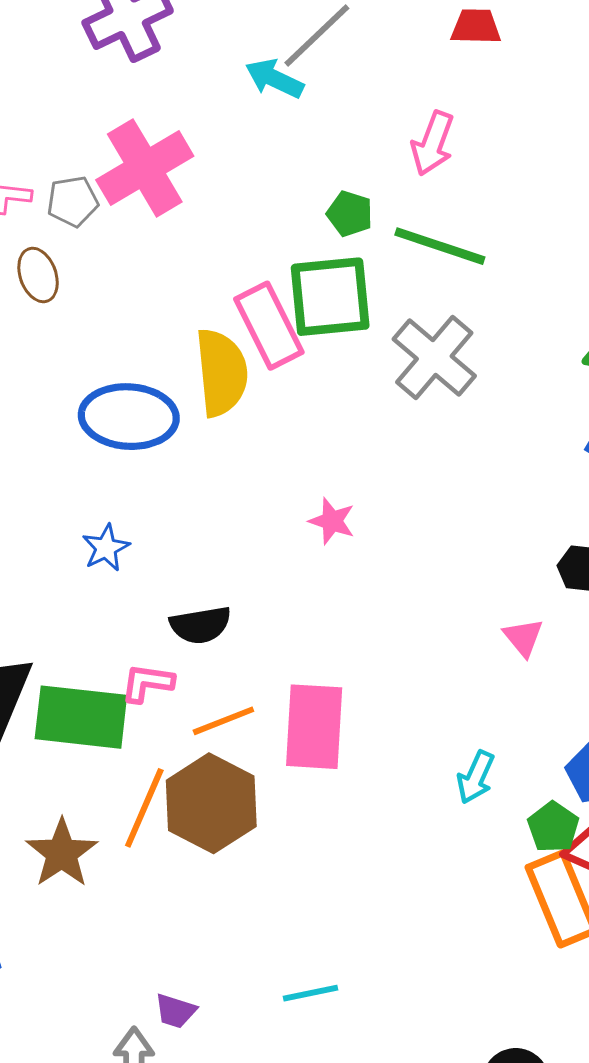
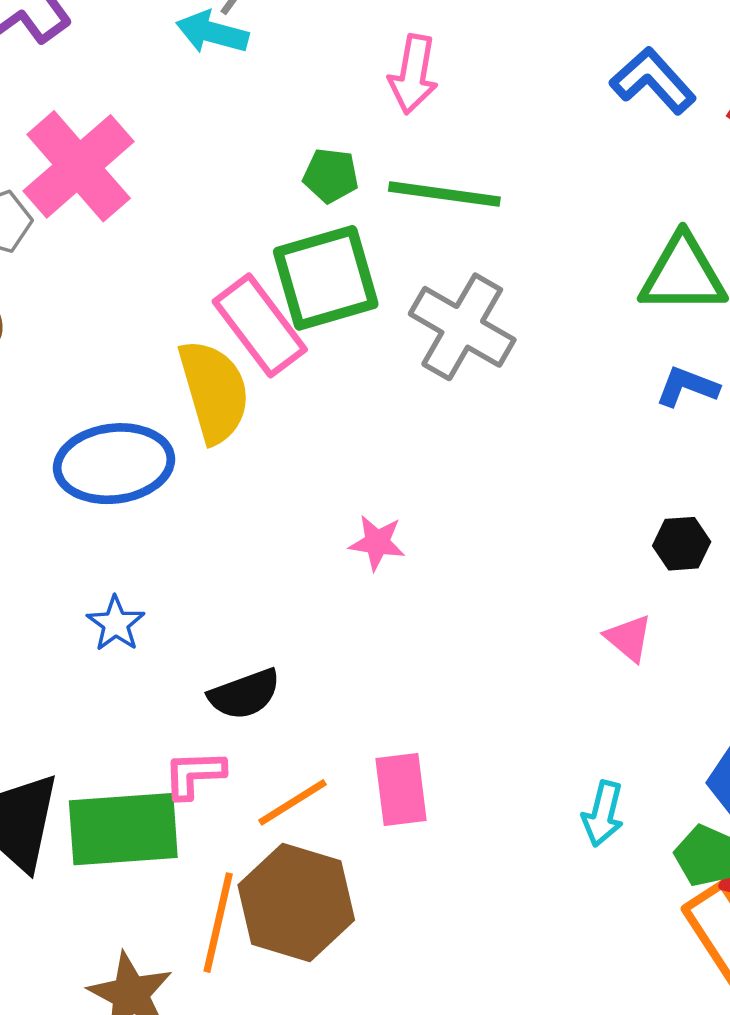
pink rectangle: (314, 727) -> (401, 789), size x0.7

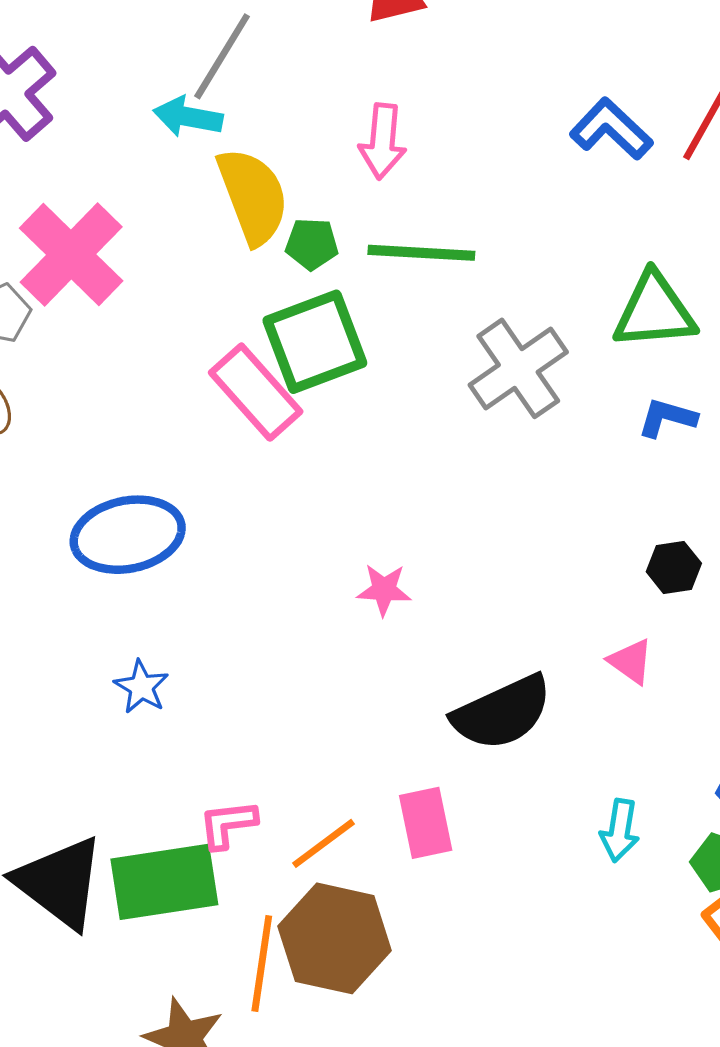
gray cross: (462, 327) -> (518, 368), moved, turned 30
yellow semicircle: (214, 391) -> (253, 196), moved
black semicircle: (244, 694) -> (502, 713), moved, size x1.5

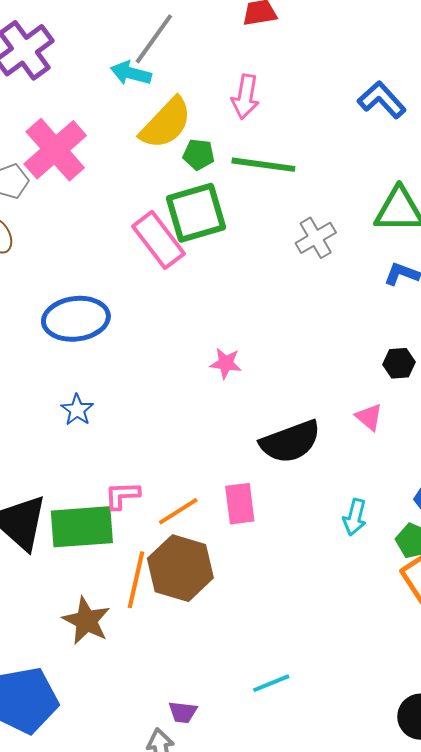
yellow semicircle: (253, 196) -> (166, 123), turned 60
gray cross: (518, 368) -> (316, 238), size x0.7

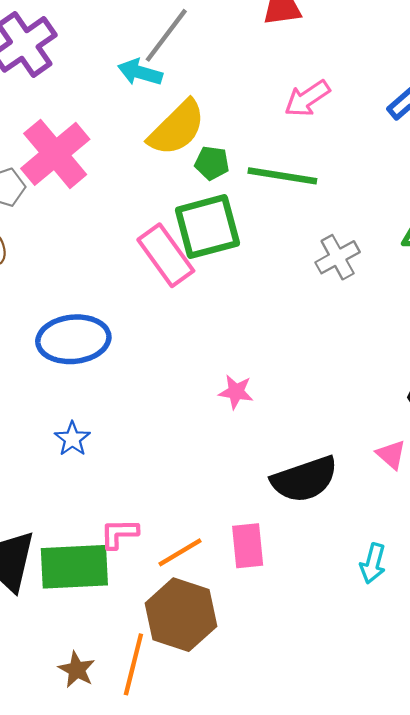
pink arrow: (245, 97) -> (307, 99), moved, turned 45
orange line: (136, 580) -> (133, 664), moved
brown star: (86, 621) -> (77, 670), size x0.7

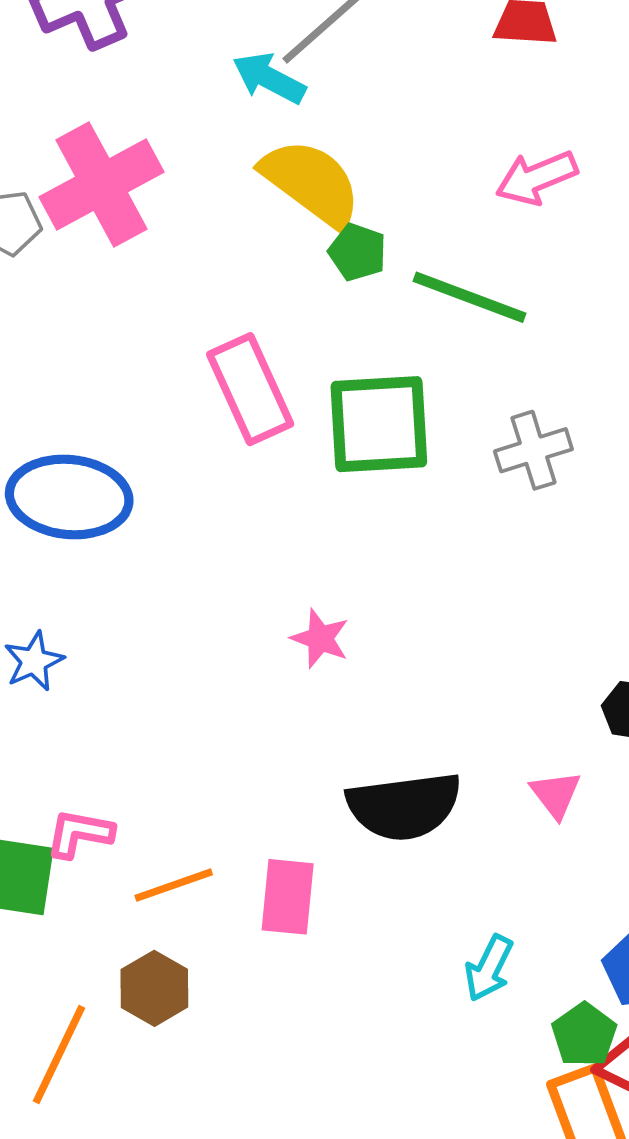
yellow semicircle: (177, 128) -> (311, 183), turned -110
green square: (207, 227) -> (379, 424), moved
brown hexagon: (181, 615) -> (154, 988), size x0.6

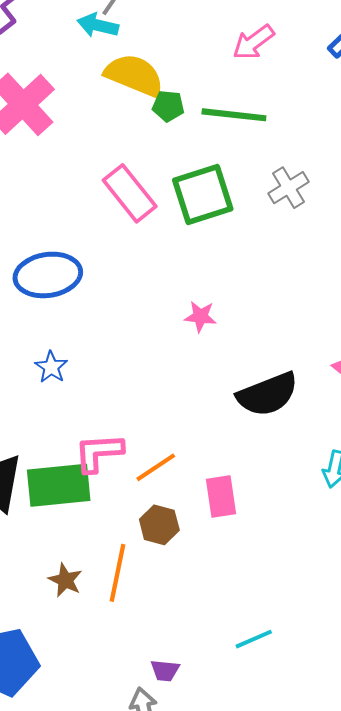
pink L-shape: (80, 834) -> (99, 453), size x1.4
pink rectangle: (288, 897) -> (221, 497), moved

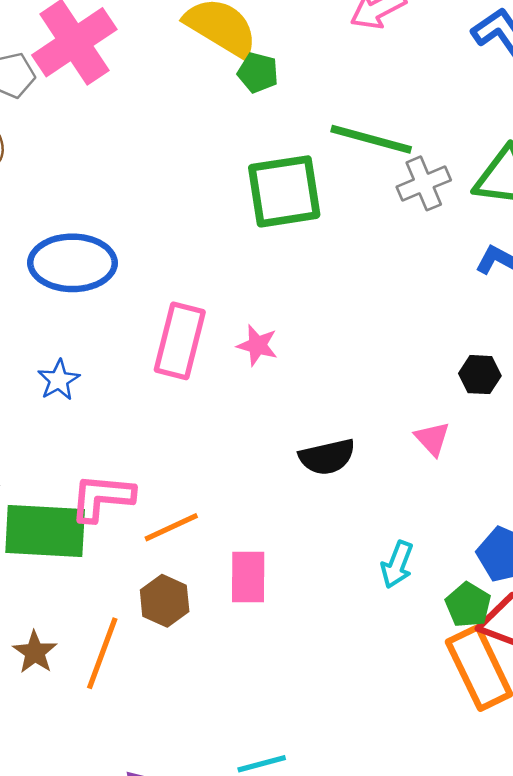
green line: (234, 115) -> (371, 139), moved
gray cross: (289, 188) -> (424, 183), moved
pink rectangle: (130, 193) -> (180, 341), moved, turned 44
black semicircle: (268, 394) -> (327, 457), size x0.7

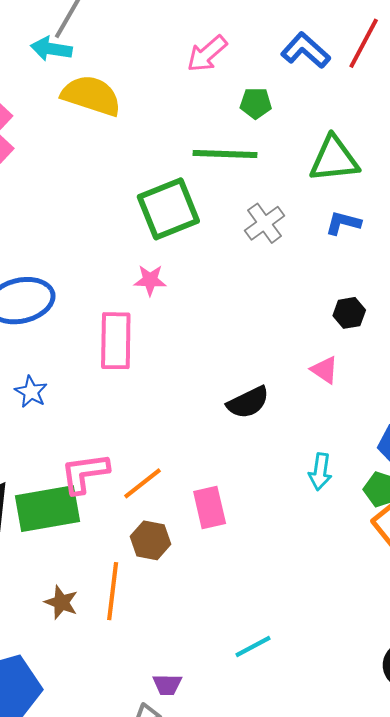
green pentagon: (258, 73) -> (256, 103), moved
gray cross: (424, 183) -> (265, 223), moved
pink star: (257, 345) -> (150, 280), moved

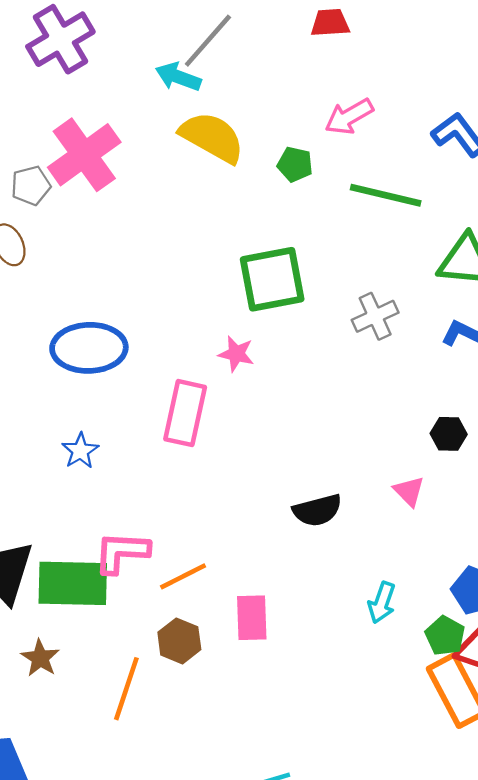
green pentagon: (256, 103) -> (295, 164), moved
green line: (225, 154) -> (386, 195), moved
brown star: (61, 602) -> (40, 658), moved

